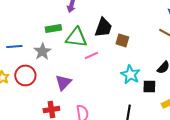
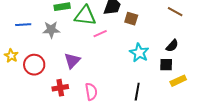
gray star: (42, 51) -> (51, 30), turned 30
red circle: (25, 75) -> (34, 65), moved
black square: (149, 86) -> (166, 65), moved

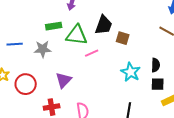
black semicircle: (172, 46) -> (156, 65), moved, turned -40

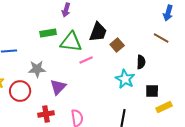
brown square: (123, 38) -> (117, 45), turned 32
gray star: (43, 49) -> (37, 69), moved
black semicircle: (156, 65) -> (141, 62), moved

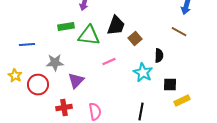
pink line: (86, 60) -> (109, 62), moved

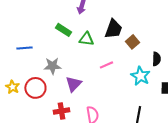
green rectangle: (66, 27) -> (63, 30), turned 42
green triangle: (89, 36) -> (86, 39), size x0.7
yellow star: (15, 76) -> (12, 87), moved

